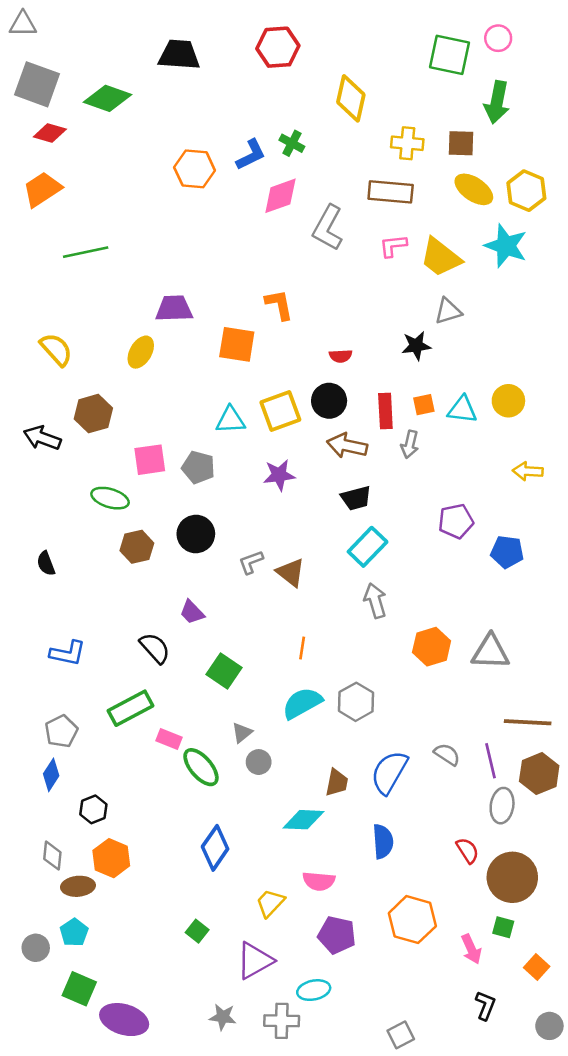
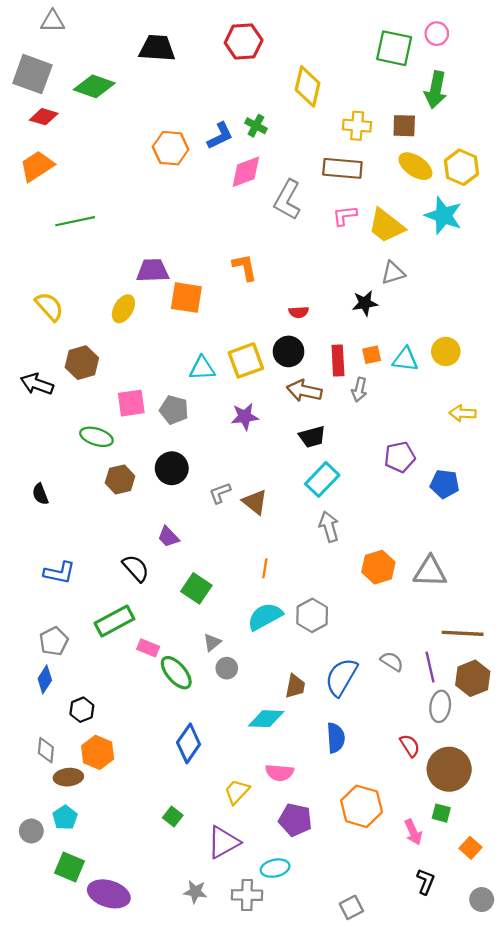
gray triangle: (23, 24) -> (53, 21), moved
orange square: (237, 344) -> (186, 298), moved

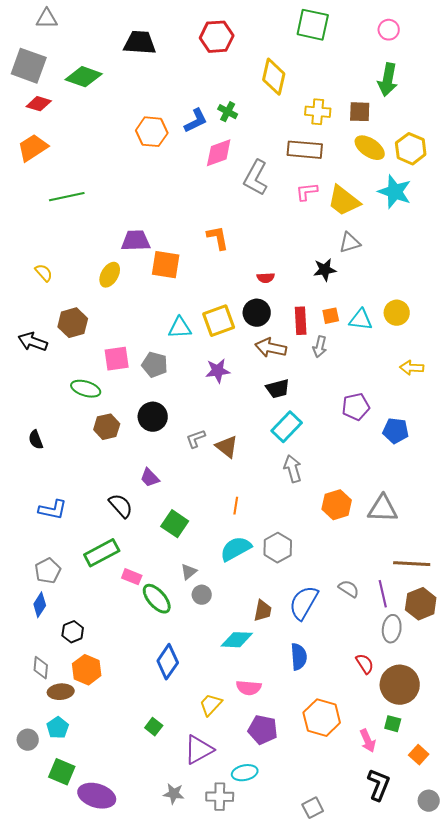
green square: (394, 48) -> (313, 25), moved
yellow semicircle: (49, 307) -> (44, 273), size x0.7
black L-shape: (426, 882) -> (379, 785), size x1.4

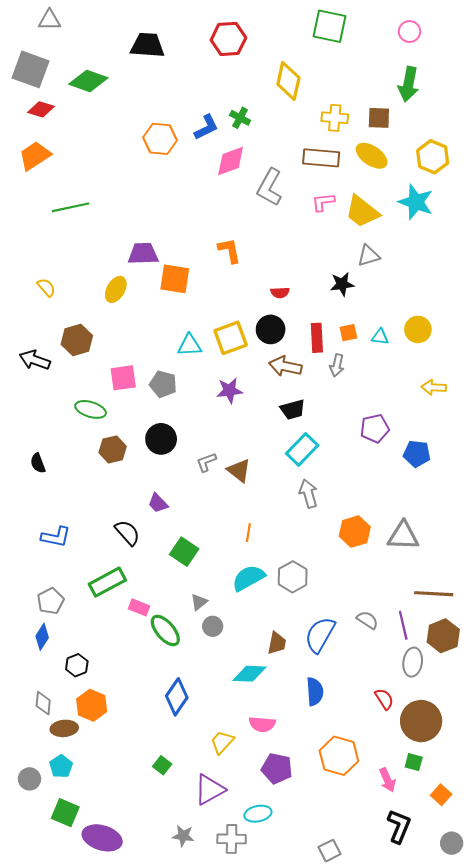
yellow ellipse: (370, 148) -> (372, 156), moved
cyan triangle: (361, 320) -> (380, 337), size x0.7

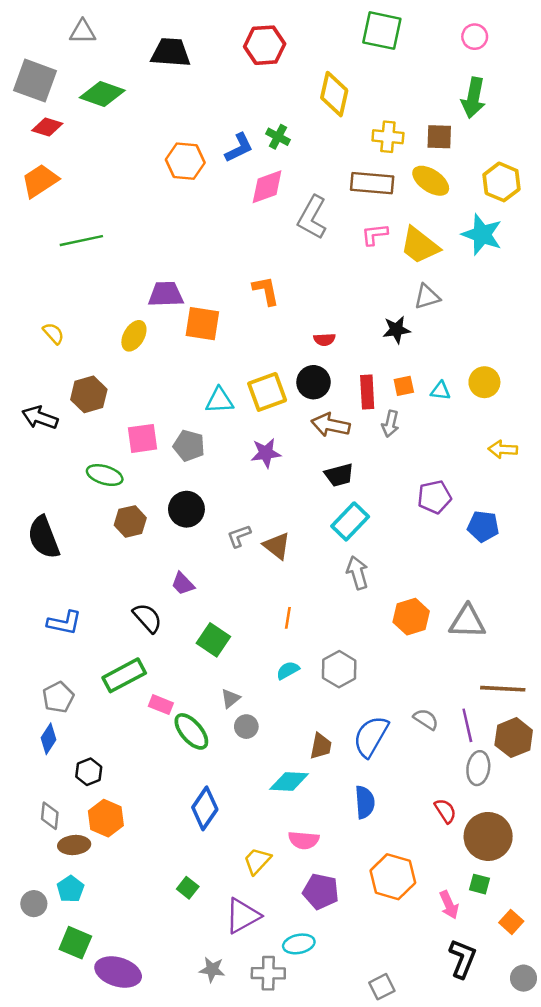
gray triangle: (49, 20) -> (83, 32), moved
black semicircle: (38, 463) -> (44, 537), size x1.8
cyan semicircle: (248, 578) -> (288, 670), size x0.6

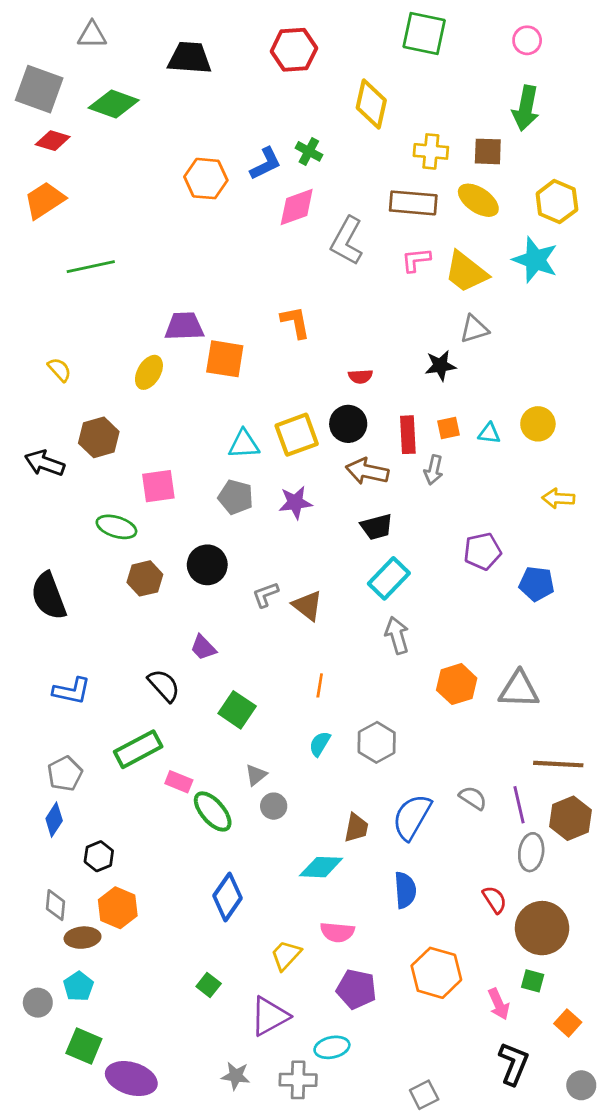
gray pentagon: (189, 446) -> (236, 497), moved
cyan semicircle: (288, 670) -> (320, 744), turned -30

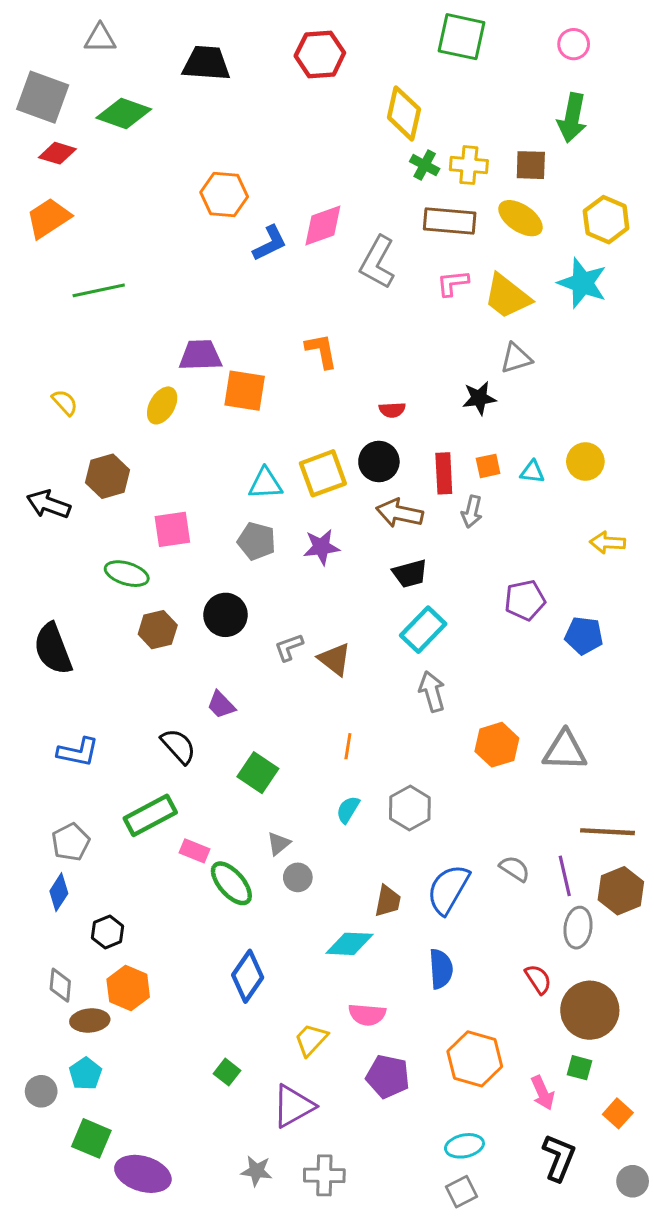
green cross: (309, 151) -> (425, 165), moved
blue L-shape: (266, 164) -> (270, 243), moved
cyan ellipse: (332, 1047) -> (464, 1146), moved

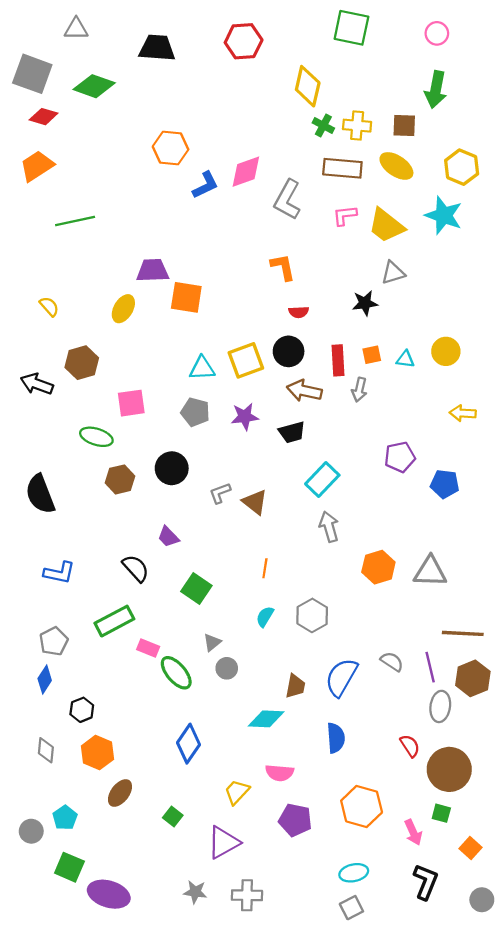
orange L-shape: (321, 351) -> (283, 267), moved
black trapezoid: (410, 574) -> (292, 432), moved
brown ellipse: (90, 1020) -> (120, 793), moved, turned -48

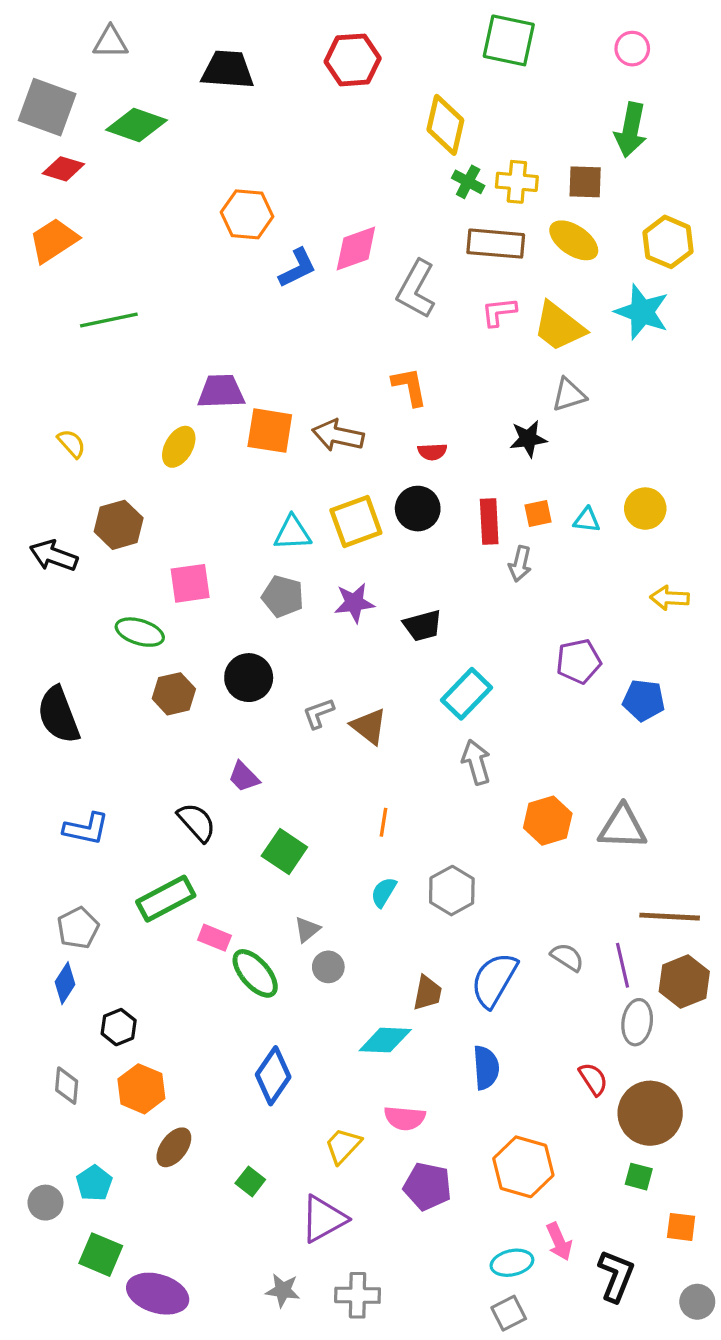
brown arrow: (304, 391) -> (338, 435), moved
pink arrow: (413, 832) -> (559, 1242), moved
orange square: (471, 848) -> (681, 1227), turned -35

